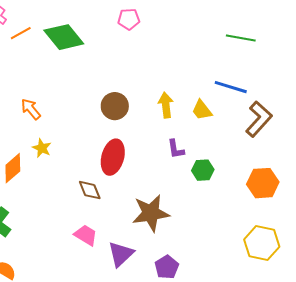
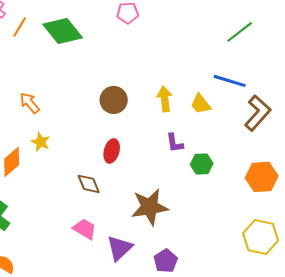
orange line: (21, 33) -> (20, 27), turned -30
green line: (241, 38) -> (240, 32), turned -48
red ellipse: (113, 157) -> (112, 151), size x0.7

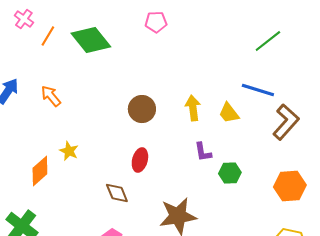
orange arrow: (30, 103) -> (51, 96), moved

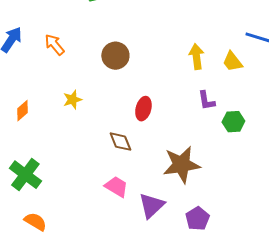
brown circle: (142, 109) -> (115, 56), moved
yellow star: (69, 151) -> (72, 100), turned 30
orange diamond: (40, 171) -> (22, 111), moved, size x0.7

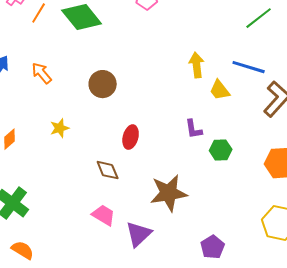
yellow arrow: (196, 57) -> (197, 65), moved
purple pentagon: (197, 219) -> (213, 247), moved

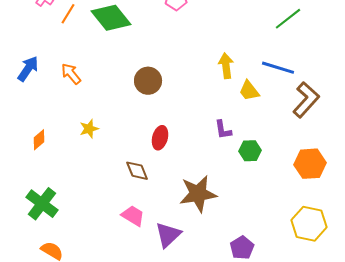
brown circle: (103, 84) -> (148, 81), moved

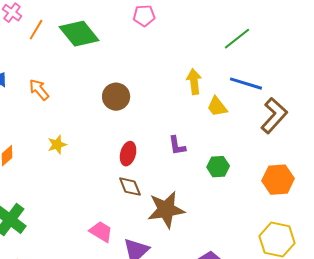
green line: (288, 19) -> (237, 39), moved
purple L-shape: (223, 130) -> (177, 146), moved
brown diamond: (137, 171) -> (130, 187), moved

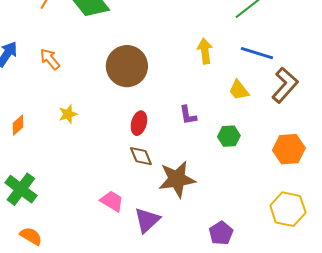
brown circle: (116, 97) -> (127, 66), size x1.5
yellow trapezoid: (217, 107) -> (239, 90), moved

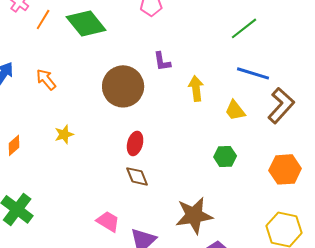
yellow arrow: (205, 51) -> (196, 88), moved
purple L-shape: (188, 115) -> (162, 61), moved
brown star: (177, 179) -> (194, 215), moved

